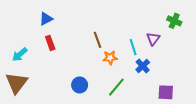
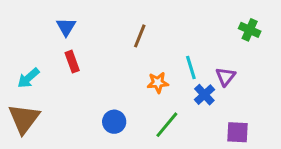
blue triangle: (46, 19) -> (66, 27), turned -32
purple triangle: (153, 39) -> (225, 77), moved
brown line: (97, 40) -> (140, 36), moved, turned 42

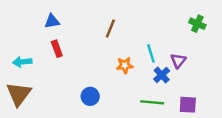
blue triangle: (66, 27) -> (52, 21), turned 49
cyan arrow: (28, 78) -> (22, 62), turned 36
green line: (167, 125) -> (152, 102), moved, turned 55

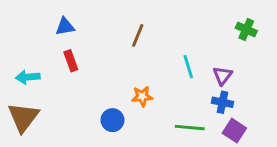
orange star: (125, 65) -> (142, 96), moved
blue cross: (162, 75) -> (222, 102), moved, turned -35
purple square: (188, 105) -> (234, 131), turned 30

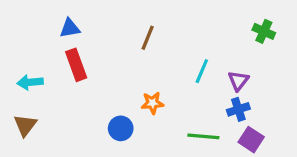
red rectangle: (71, 61) -> (76, 65), size x1.4
cyan line: (188, 67) -> (202, 71), turned 40
blue cross: (222, 102) -> (238, 109), turned -30
brown triangle: (23, 117) -> (25, 125), size x0.7

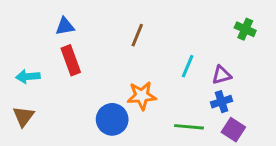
purple triangle: (238, 81) -> (222, 75), turned 36
orange star: (152, 103) -> (142, 96), size x1.4
blue circle: (121, 128) -> (112, 119), size x1.4

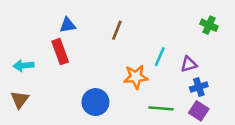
blue triangle: (65, 26) -> (68, 25), moved
orange star: (142, 96) -> (136, 77), moved
blue cross: (222, 102) -> (199, 87), moved

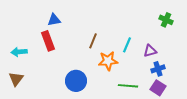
brown line: (117, 30) -> (93, 41), moved

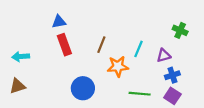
green cross: (166, 20) -> (180, 30), moved
red rectangle: (48, 41) -> (64, 45), moved
brown triangle: (16, 79) -> (17, 86), turned 35

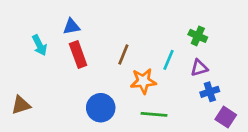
green cross: (180, 30) -> (198, 36), moved
cyan arrow: (21, 57) -> (40, 45), moved, turned -112
green line: (140, 94) -> (154, 114), moved
purple square: (172, 96) -> (226, 117), moved

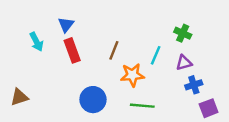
blue triangle: (71, 27) -> (66, 25), turned -42
purple square: (226, 117) -> (209, 108), turned 36

